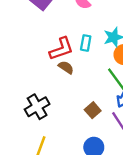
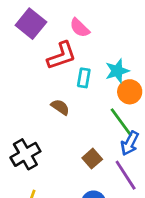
red L-shape: (61, 49) -> (62, 56), moved

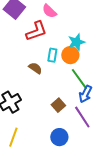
cyan rectangle: (84, 78) -> (52, 55), moved
orange circle: (130, 92) -> (70, 55), moved

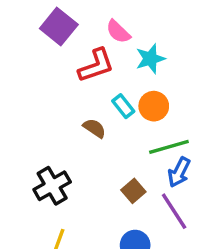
cyan star: (76, 42) -> (150, 59), moved
cyan rectangle: (52, 55) -> (123, 106), turned -48
green line: (79, 79) -> (169, 147), turned -70

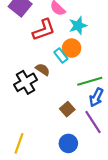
orange circle: (154, 106) -> (72, 48), moved
black cross: (52, 186) -> (26, 82), moved

